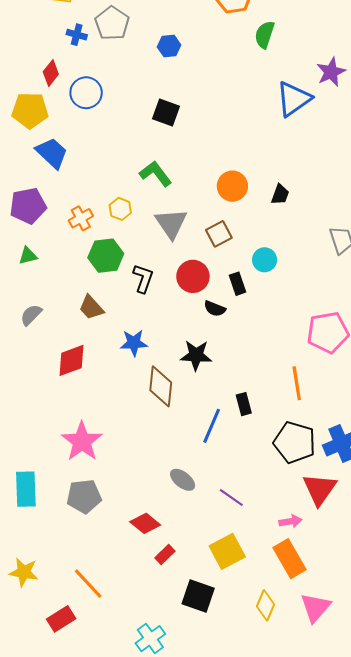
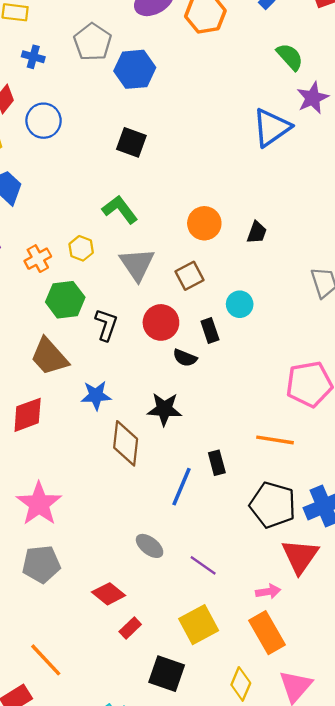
gray pentagon: (112, 23) -> (93, 42), moved
green semicircle: (265, 35) -> (290, 57), moved, turned 120
blue hexagon: (169, 46) -> (135, 69), size x1.6
brown trapezoid: (91, 308) -> (49, 357), size x1.4
orange line: (297, 383) -> (275, 440), turned -72

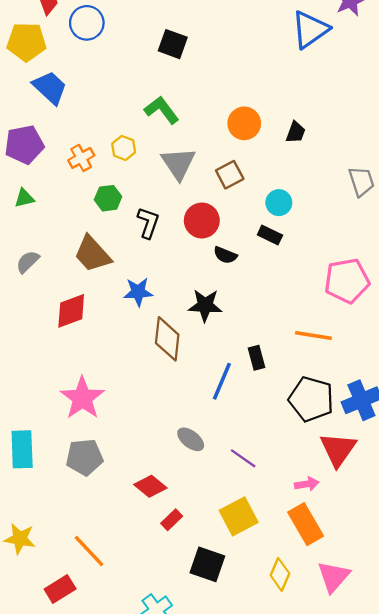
green hexagon: (65, 300) -> (108, 198), size x0.7
black rectangle: (210, 330) -> (270, 235), moved, turned -45

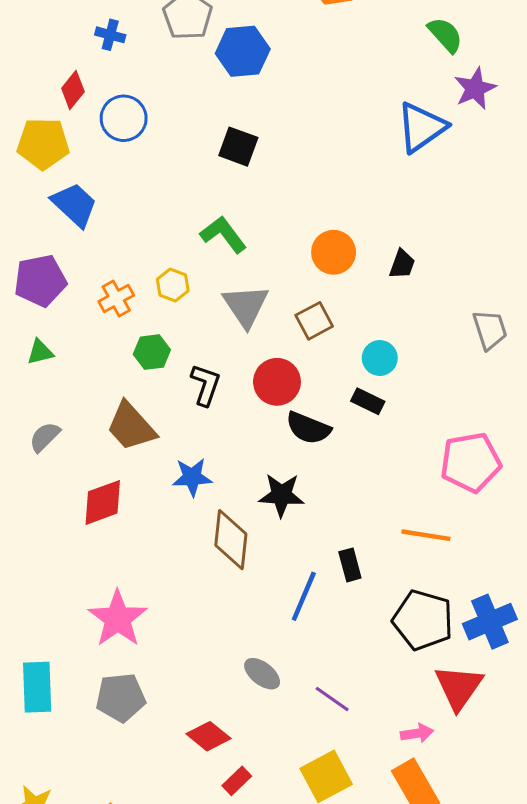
black semicircle: (225, 255) -> (308, 428), size x1.4

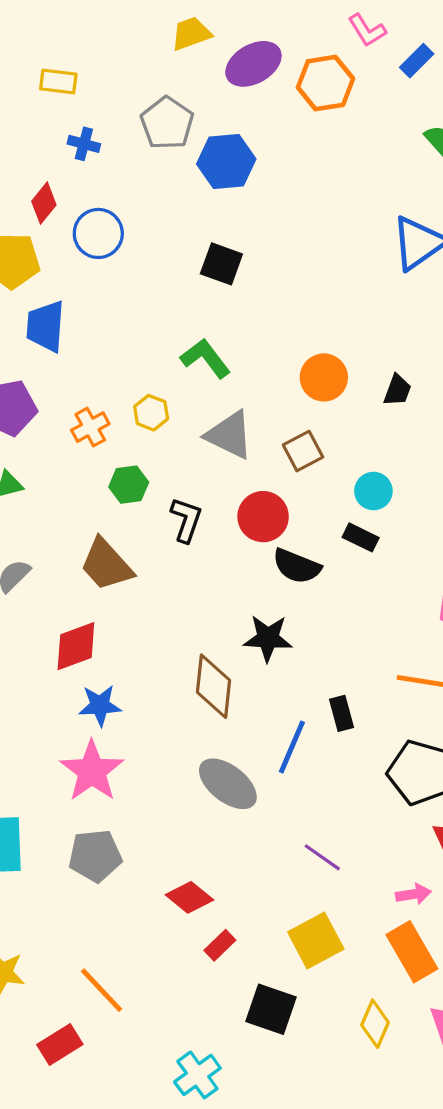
blue trapezoid: (74, 205) -> (46, 326), turned -129
gray triangle: (246, 306) -> (229, 435), turned -30
blue star: (192, 477) -> (100, 705), moved
gray ellipse: (262, 674) -> (228, 784), moved, size x1.5

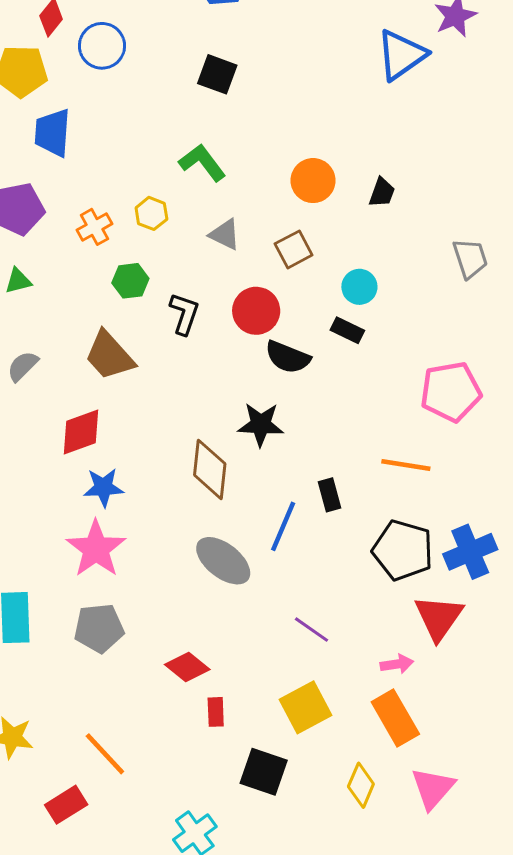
gray triangle: (229, 435) -> (225, 234), size x0.7
red rectangle: (220, 945) -> (216, 712), turned -48

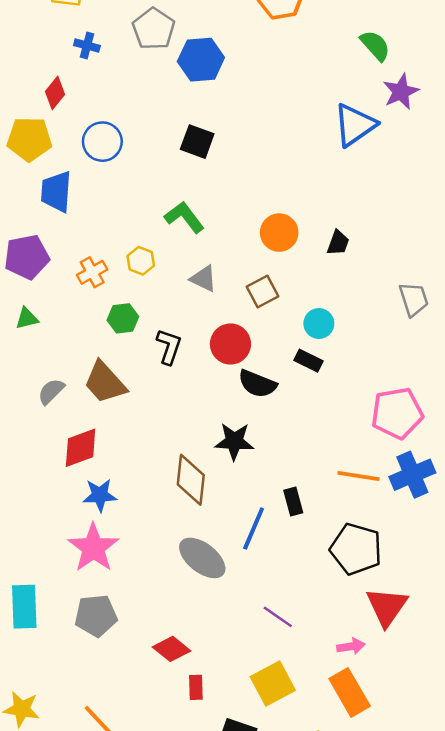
blue circle: (102, 46) -> (102, 142), moved
gray semicircle: (23, 366) -> (51, 391), moved
blue cross: (470, 552) -> (412, 475), moved

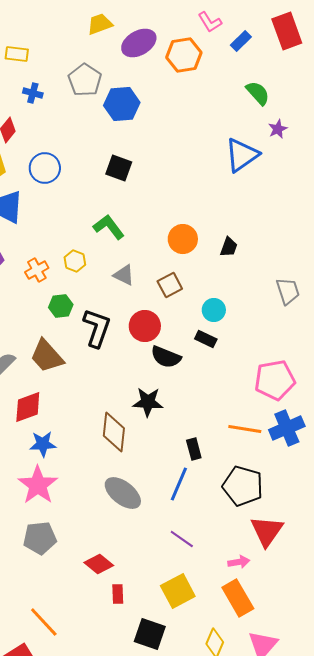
purple star: (401, 92) -> (278, 129), size x0.7
black L-shape: (169, 347) -> (97, 328), size x1.4
blue line: (254, 528) -> (179, 484), moved

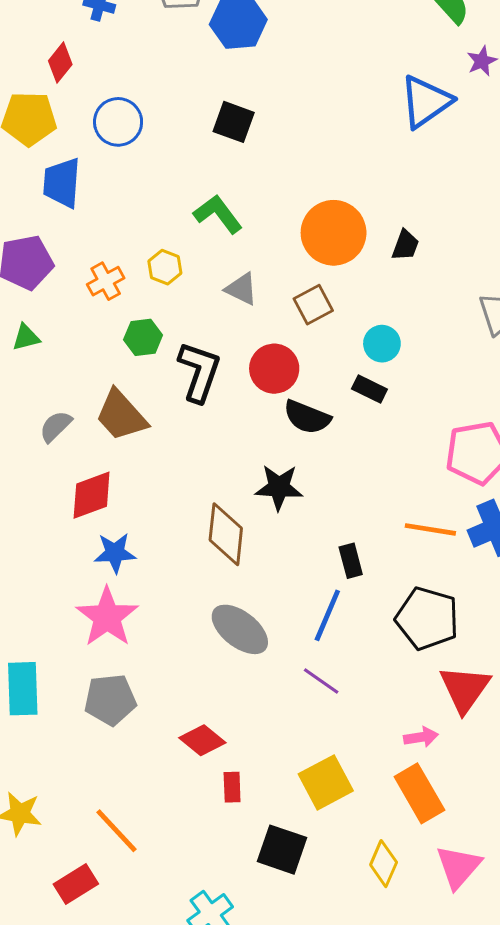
orange circle: (183, 239) -> (334, 233), size x1.4
purple line: (182, 539) -> (321, 681), moved

